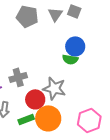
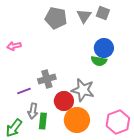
green rectangle: (26, 119) -> (43, 121), moved, turned -63

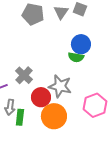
gray cross: (47, 79) -> (24, 75), turned -30
pink hexagon: (118, 122) -> (95, 105), moved

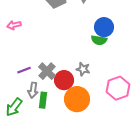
gray cross: (24, 75) -> (47, 71), moved
gray star: (60, 86) -> (83, 69), size x0.6

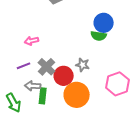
pink arrow: (14, 25) -> (32, 41), moved
gray arrow: (33, 90) -> (33, 86), turned 84
green arrow: (14, 107) -> (14, 103), turned -66

